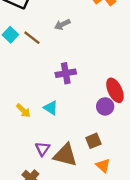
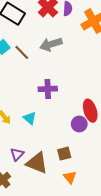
gray arrow: (62, 24) -> (51, 44), size x1.5

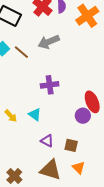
purple triangle: (17, 154) -> (47, 141), moved, turned -40
brown square: (64, 154) -> (71, 145), turned 32
brown triangle: (37, 163) -> (50, 170), moved

